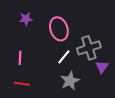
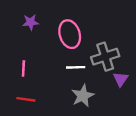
white line: (64, 57) -> (76, 67), turned 49

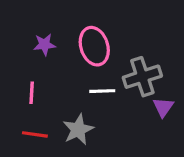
purple star: (31, 22) -> (45, 45), moved
gray star: (83, 96) -> (78, 130), moved

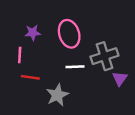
pink line: (32, 93) -> (20, 55), moved
red line: (35, 134) -> (30, 77), moved

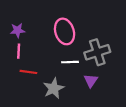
purple star: (33, 33) -> (18, 30), moved
purple triangle: (120, 79) -> (91, 81), moved

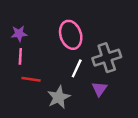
white line: (70, 62) -> (77, 68), turned -63

